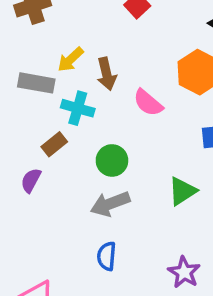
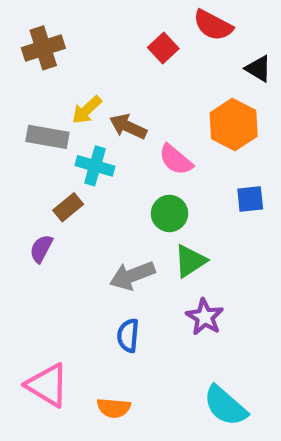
brown arrow: (107, 74) -> (128, 127), turned 128
green circle: (112, 160) -> (169, 213), moved
green triangle: (182, 191) -> (190, 261), moved
purple star: (184, 272) -> (205, 317), moved

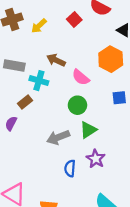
yellow arrow: (87, 110) -> (39, 26), moved
blue semicircle: (128, 336) -> (70, 168), moved

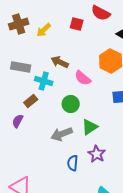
red square: (74, 19) -> (77, 24), turned -32
green circle: (77, 105) -> (71, 104), moved

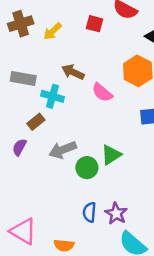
green circle: (71, 104) -> (87, 168), moved
gray arrow: (62, 134) -> (63, 150), moved
purple star: (97, 154) -> (116, 213), moved
blue semicircle: (73, 163) -> (89, 212), moved

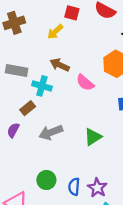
red square: (95, 24) -> (72, 13), moved
yellow arrow: (53, 31) -> (55, 32), moved
green circle: (87, 168) -> (46, 180), moved

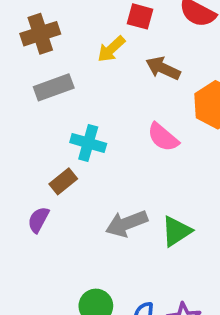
brown arrow: (60, 65) -> (163, 68), moved
gray rectangle: (17, 70) -> (54, 87), moved, turned -30
gray arrow: (51, 132) -> (127, 224), moved

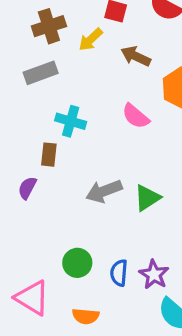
brown cross: (40, 34) -> (49, 26), moved
brown rectangle: (63, 181) -> (49, 155), turned -45

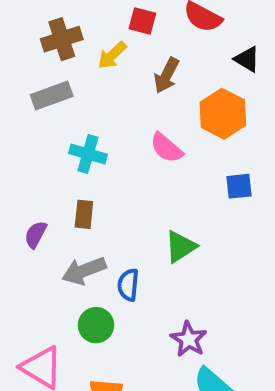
brown arrow: (136, 56) -> (166, 75), turned -88
brown rectangle: (49, 155) -> (84, 214), moved
gray arrow: (104, 191) -> (84, 271), moved
blue semicircle: (119, 273) -> (128, 285), moved

